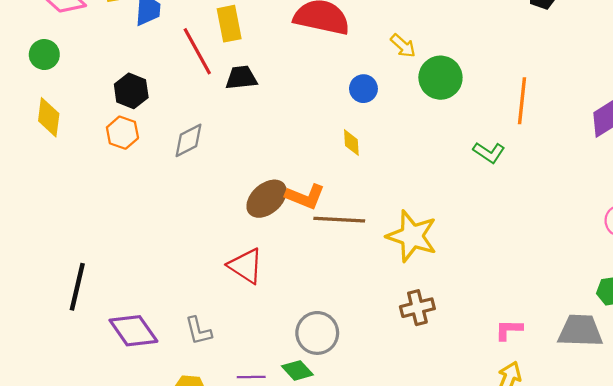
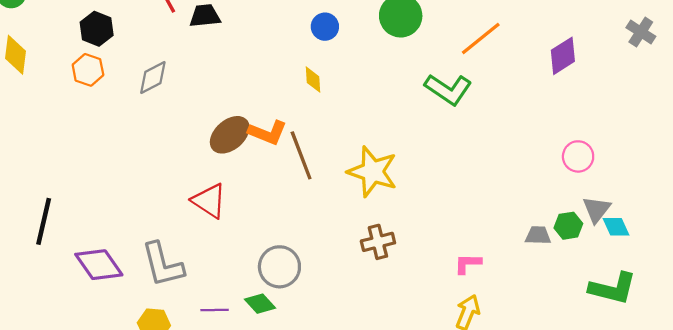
orange line: (522, 101) -> (481, 39), turned 45
green L-shape: (489, 152) -> (448, 89), size x1.5
brown line: (339, 220) -> (301, 155), turned 66
gray L-shape: (198, 331) -> (163, 265), size x1.6
gray trapezoid: (580, 331) -> (538, 235), moved, size x0.6

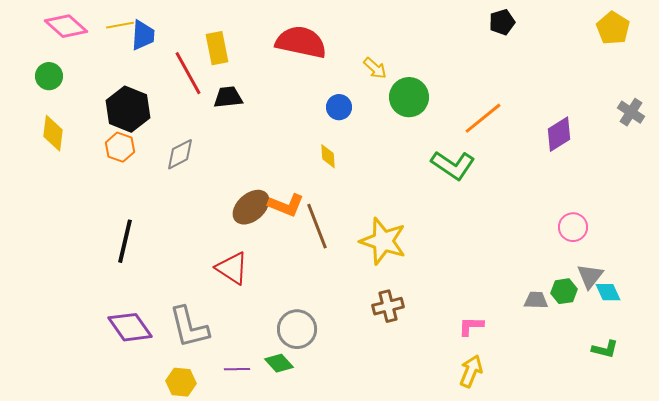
black hexagon: (97, 29) -> (128, 109), size x1.4
black line: (44, 221) -> (125, 241), moved
green L-shape: (613, 288) -> (605, 349), size x0.6

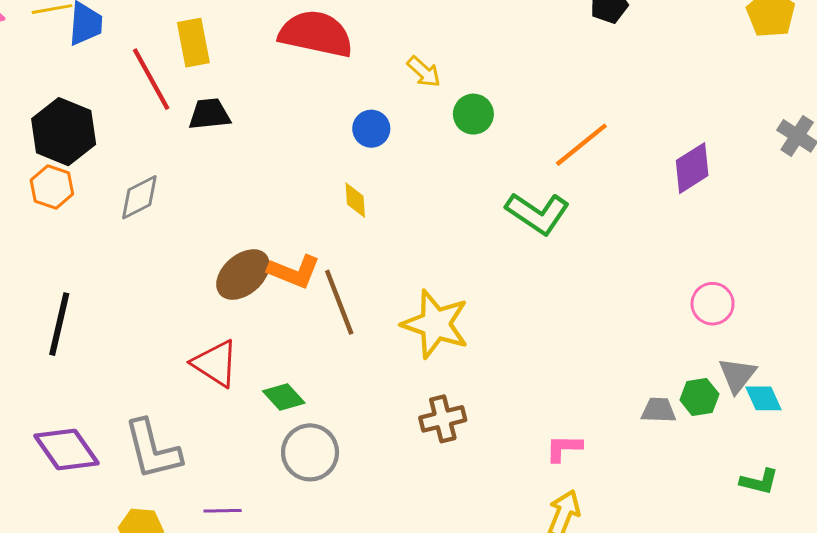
green circle: (409, 97) -> (473, 114), size x0.7
green diamond: (279, 363) -> (284, 397), moved

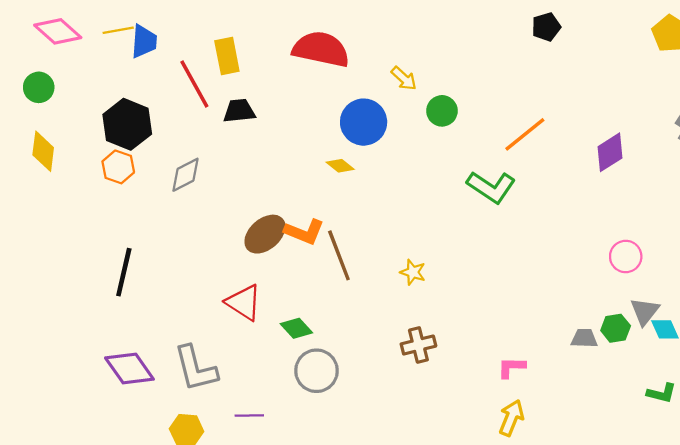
blue circle: (371, 129) -> (364, 122), size x1.6
yellow diamond: (355, 200) -> (340, 166), moved, turned -48
yellow star: (435, 324) -> (413, 272), size x0.5

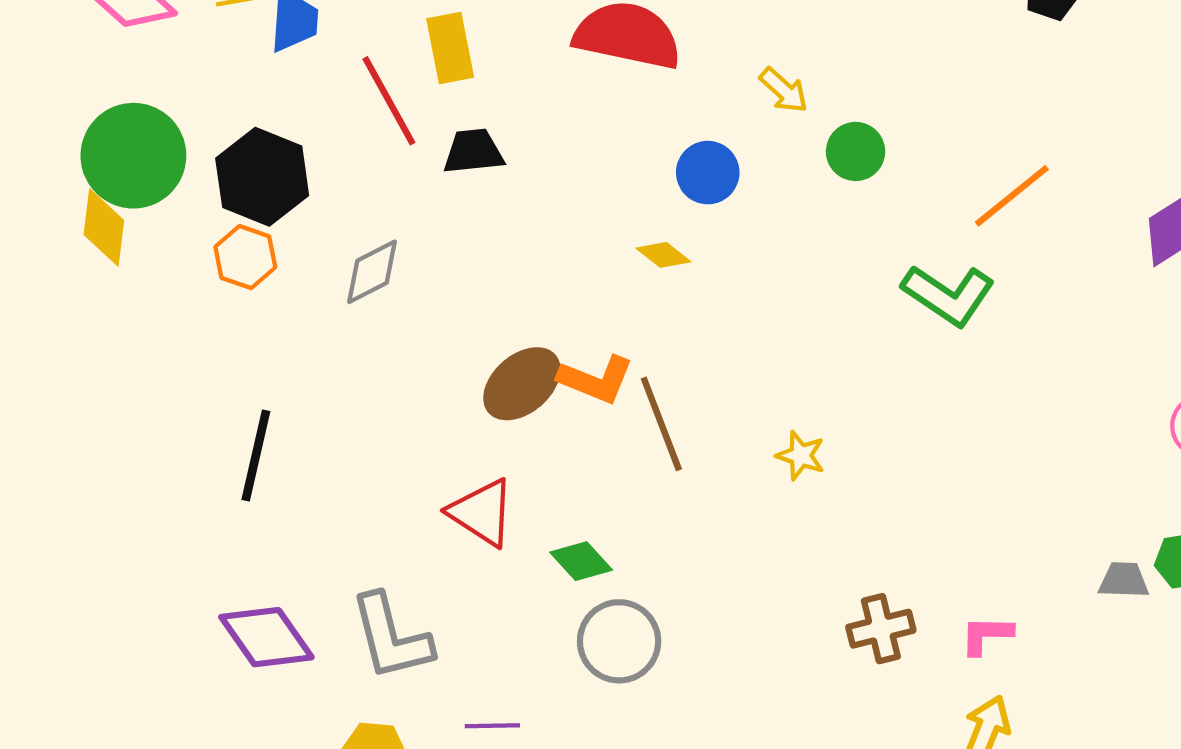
green circle: (39, 87) -> (133, 156), moved, size x1.8
blue circle: (364, 122) -> (708, 173), size x0.7
brown cross: (418, 345) -> (881, 629), moved

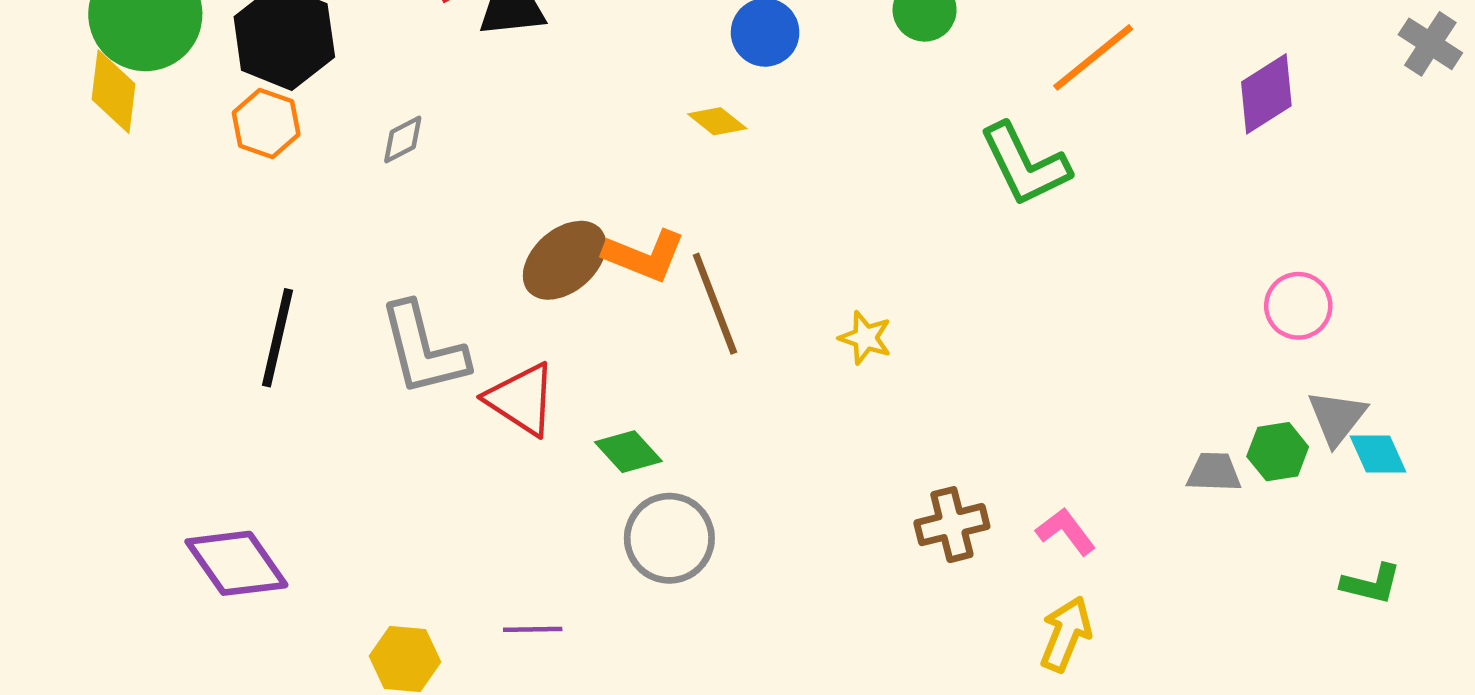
gray diamond: (372, 272) -> (403, 139), size x0.7
green L-shape: (948, 295) -> (1025, 165), turned 30
pink L-shape: (986, 635) -> (1066, 531), turned 52
purple diamond: (266, 637) -> (236, 563), moved
gray L-shape: (391, 637) -> (423, 349), moved

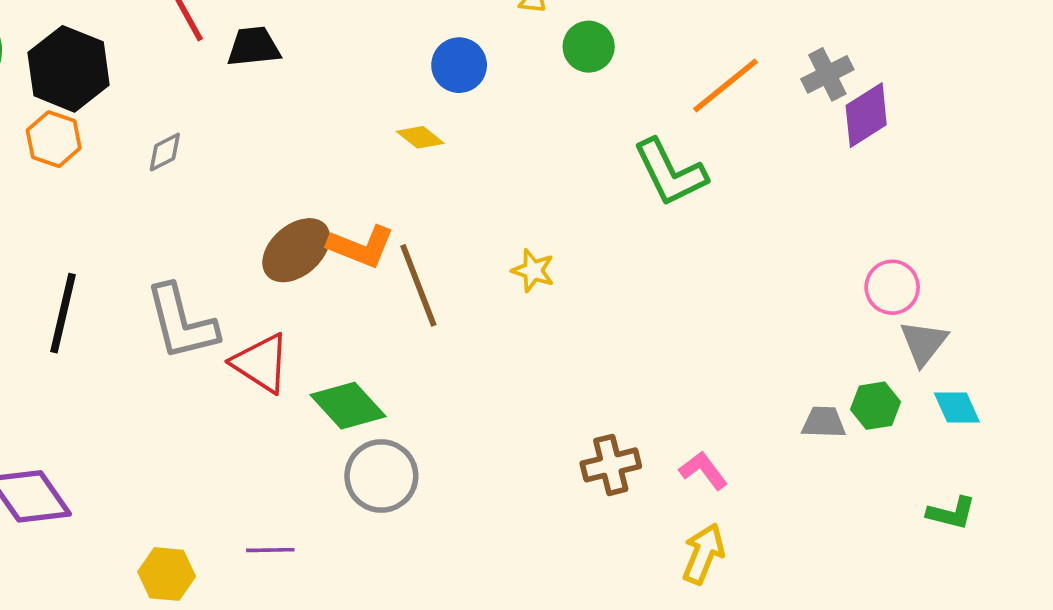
gray cross: (1430, 44) -> (827, 74), moved, turned 30
yellow star: (865, 338) -> (533, 271), moved
gray triangle: (1337, 417) -> (924, 343), moved
green diamond: (628, 452) -> (348, 406), size x1.4

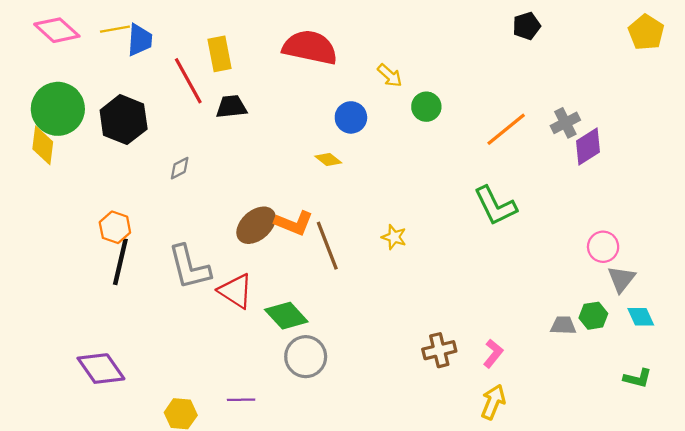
orange hexagon: (54, 139) -> (115, 227), moved
green L-shape: (670, 172) -> (495, 206), moved
pink L-shape: (703, 470) -> (493, 353), turned 76

